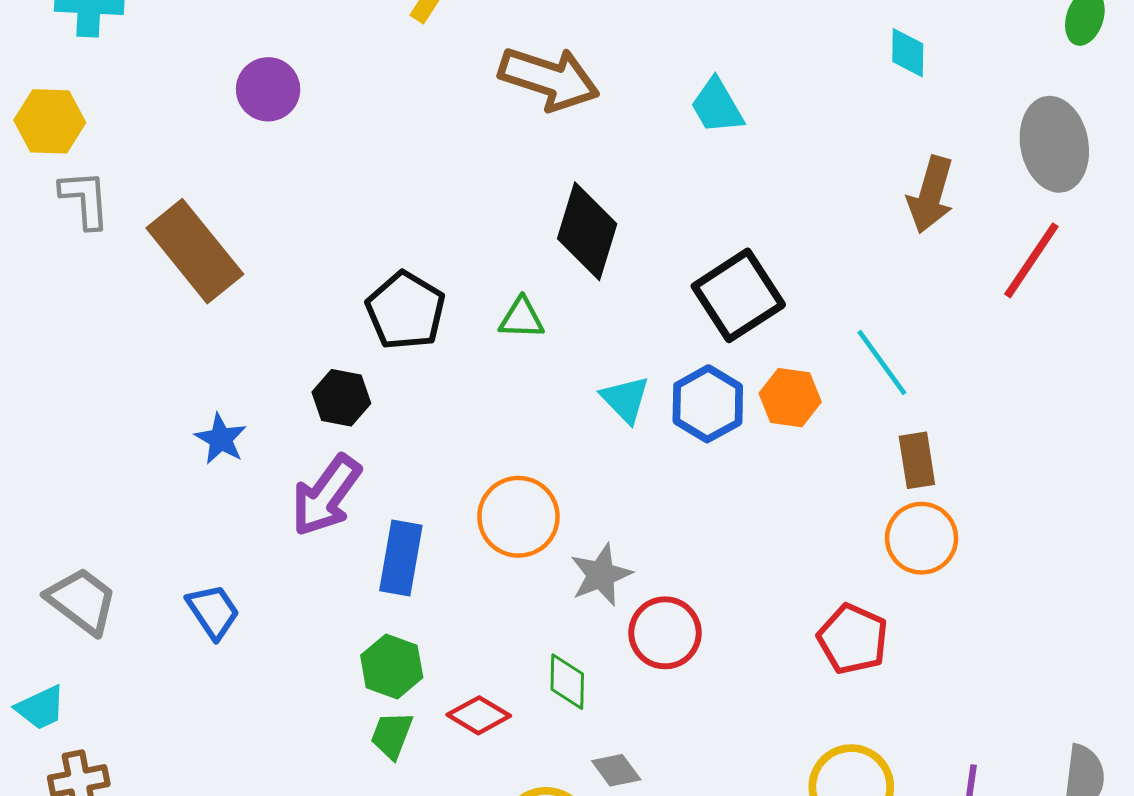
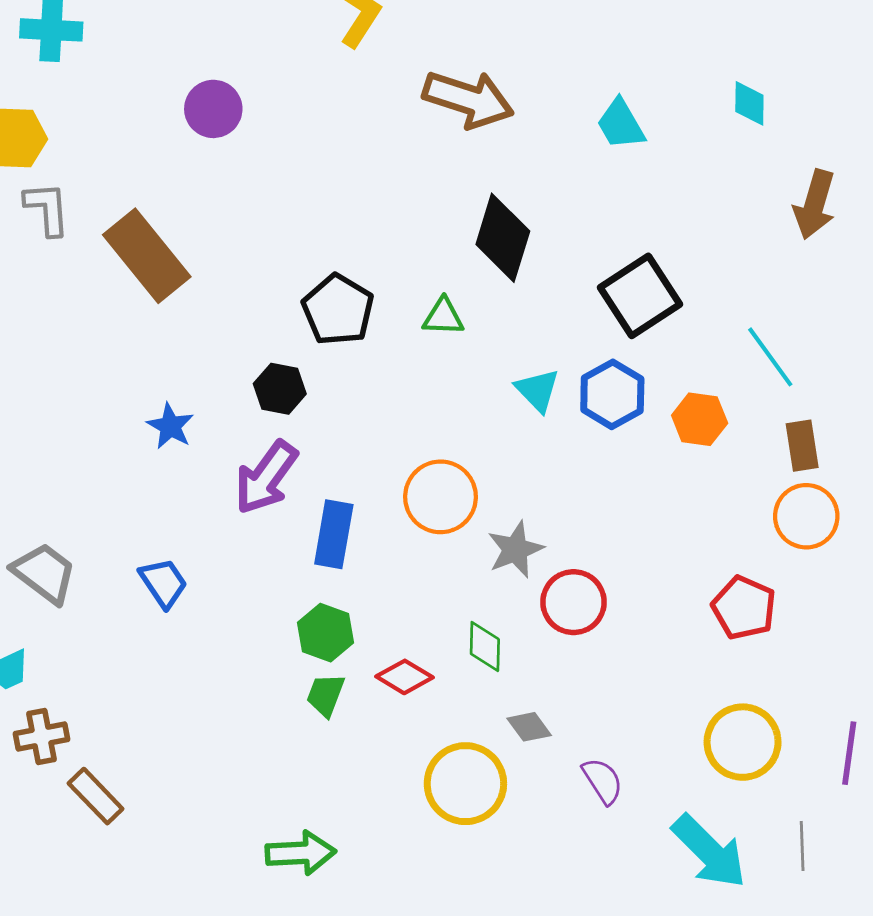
cyan diamond: (908, 53) -> (749, 103), moved
orange hexagon: (790, 398) -> (700, 419), moved

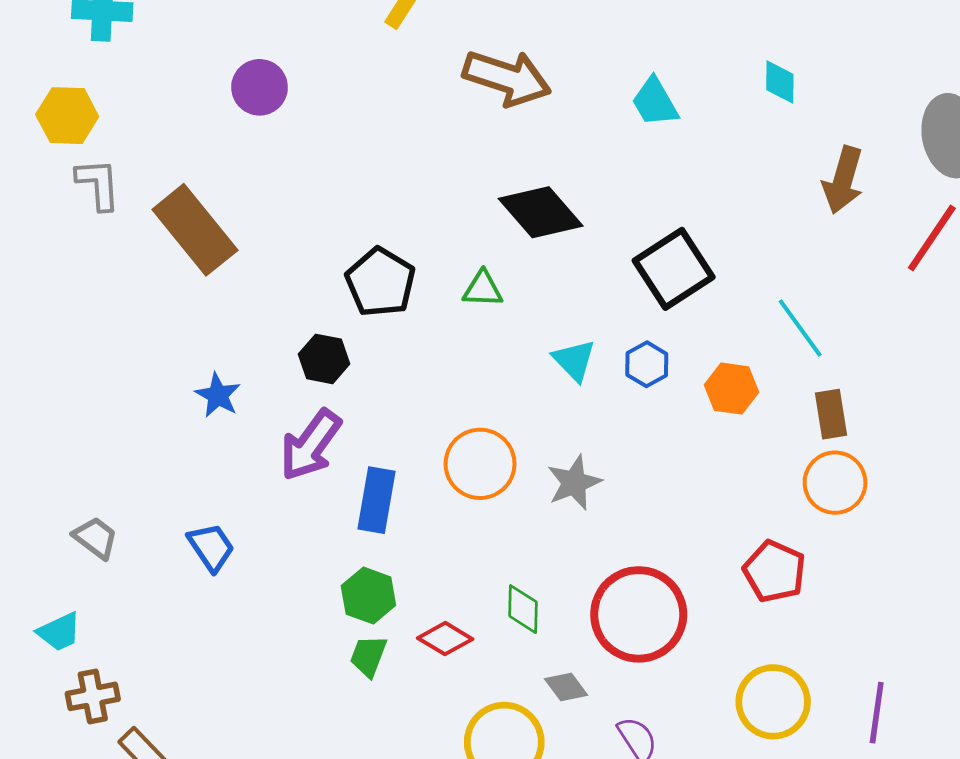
black diamond: (503, 238) -> (541, 212), turned -58
blue hexagon: (612, 394) -> (647, 364), size x0.7
gray star: (515, 549) -> (574, 483), moved
gray trapezoid: (44, 573) -> (95, 538), size x0.7
red circle: (574, 602) -> (639, 614), moved, size x1.5

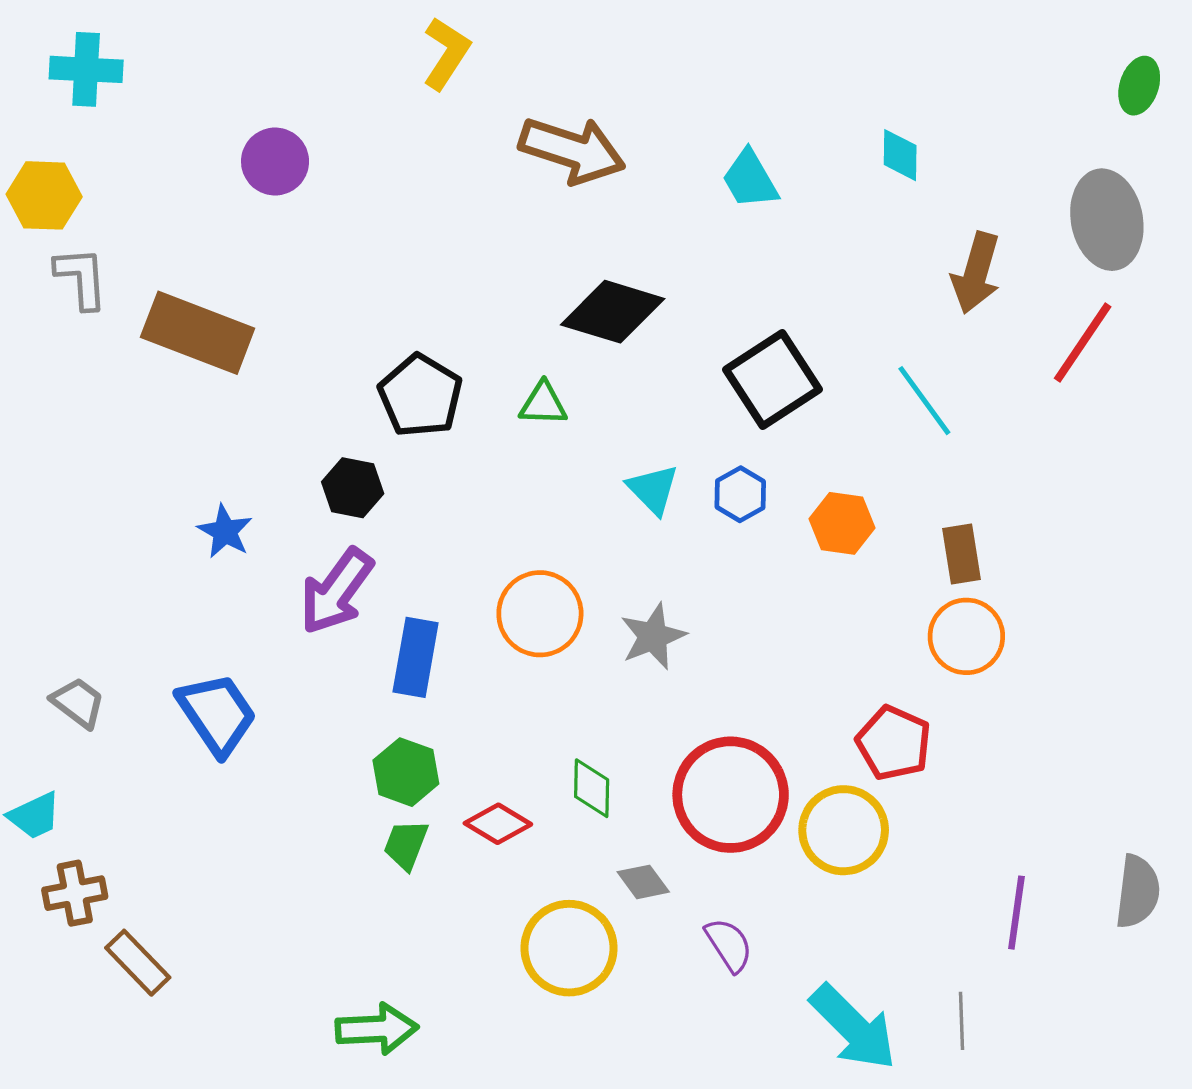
black diamond: (541, 212) -> (613, 312), turned -32
brown rectangle: (195, 230) -> (198, 333), turned -30
cyan line: (800, 328) -> (924, 401), moved
blue trapezoid: (211, 547) -> (217, 714), size x1.4
yellow circle: (773, 702) -> (844, 830), moved

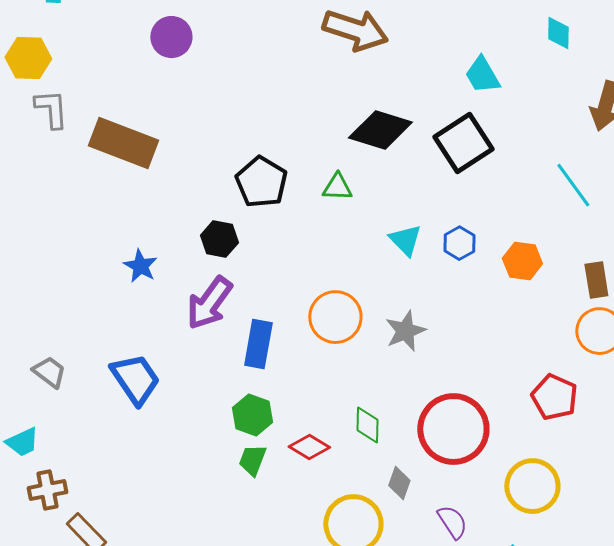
cyan trapezoid: (750, 179) -> (482, 75), moved
black square: (773, 380) -> (463, 143), moved
yellow circle: (844, 830) -> (532, 486), moved
gray diamond: (643, 882) -> (399, 483), turned 56

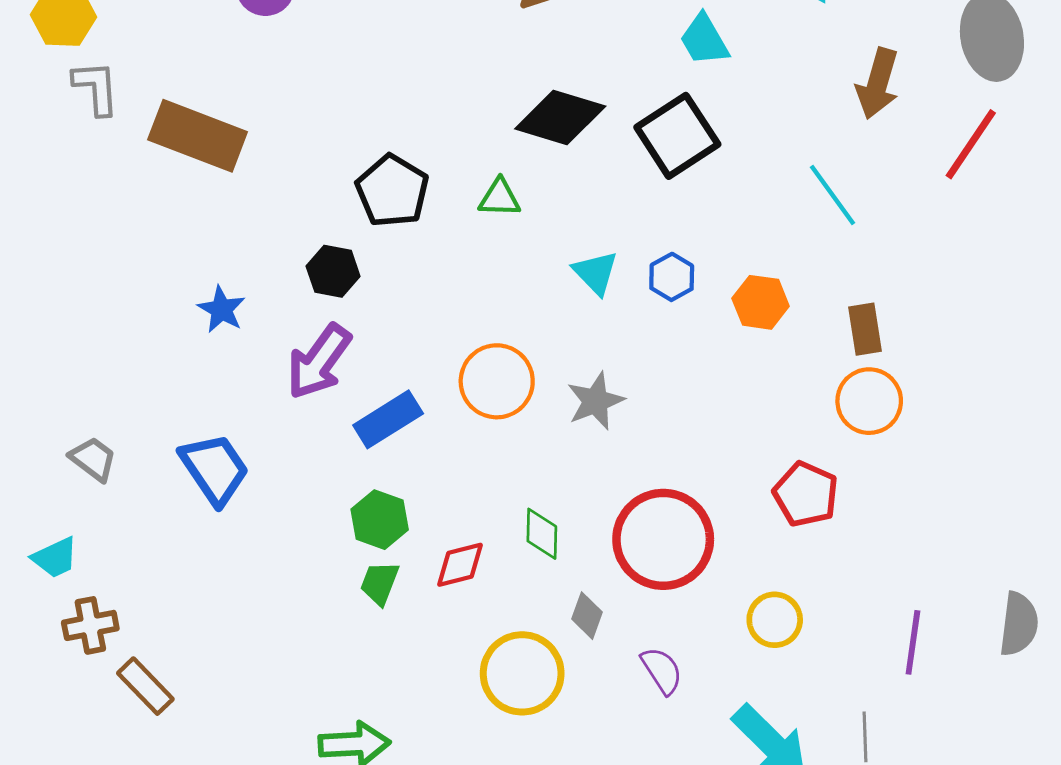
blue rectangle: (258, 344) -> (388, 419), turned 48
red diamond: (309, 447) -> (460, 565), turned -45
yellow circle: (532, 486) -> (775, 620), size x0.7

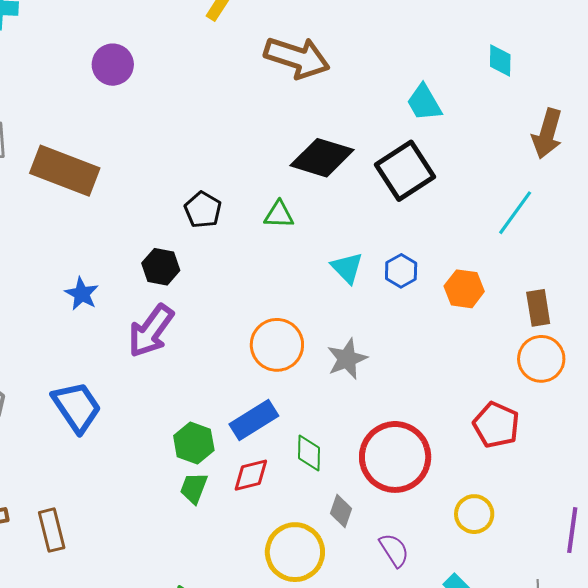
black pentagon: (392, 191) -> (203, 210), size x0.7
cyan line: (833, 195) -> (515, 213), turned 72
blue rectangle: (388, 419) -> (254, 420), moved
brown rectangle: (145, 686) -> (52, 530), moved, turned 30

